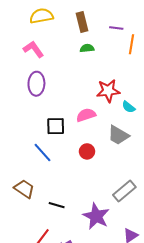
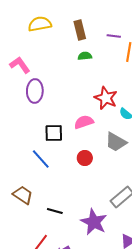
pink L-shape: (33, 49) -> (20, 65), moved
red star: (108, 91) -> (106, 98), turned 30

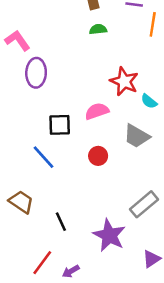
black line: (55, 211) -> (61, 222), turned 49

